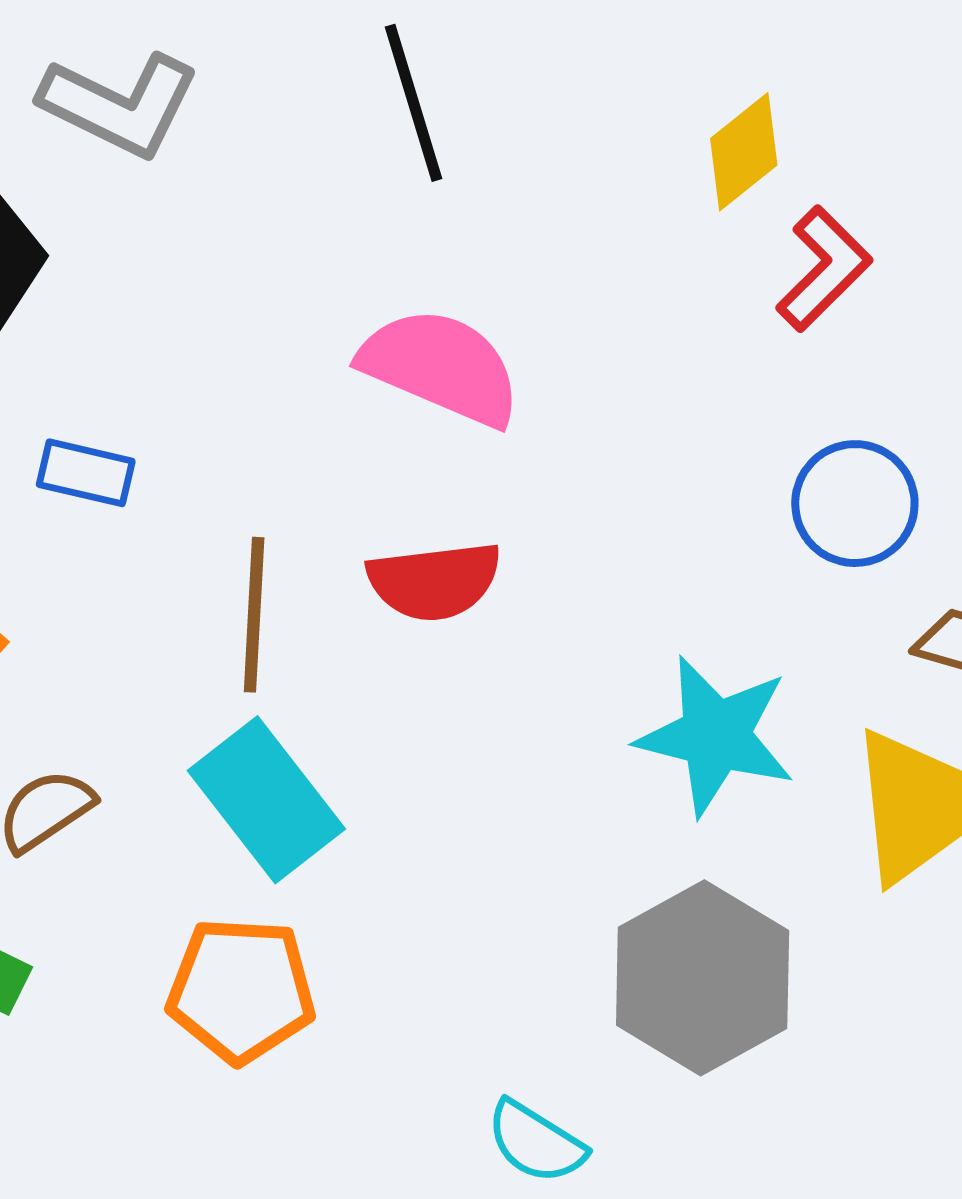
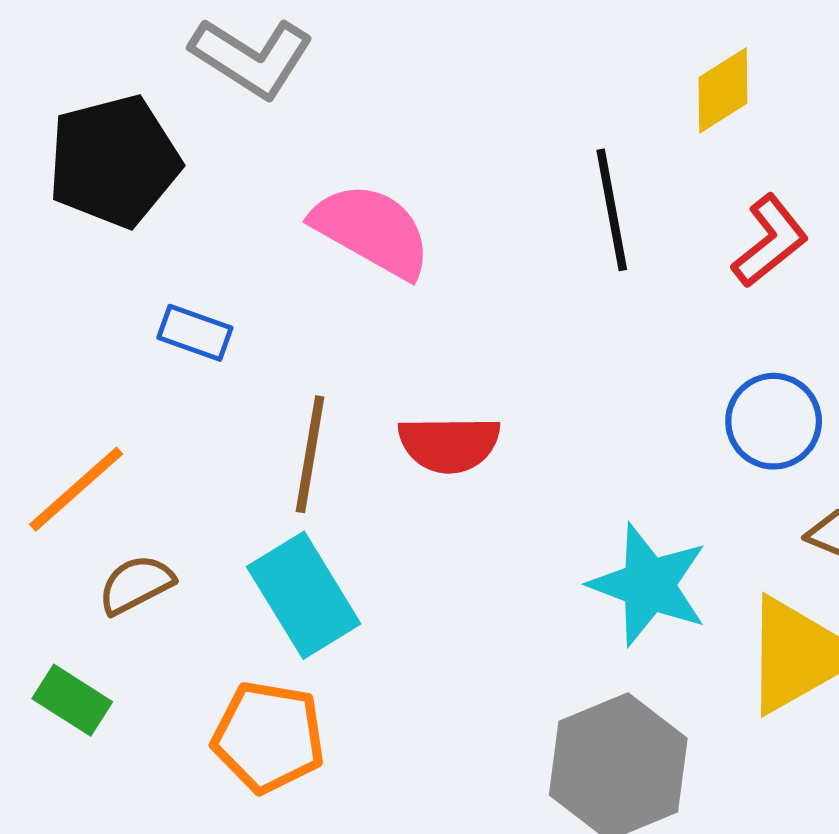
black line: (413, 103) -> (612, 210), moved
yellow diamond: (744, 152) -> (723, 90), moved
pink semicircle: (441, 367) -> (372, 230), moved

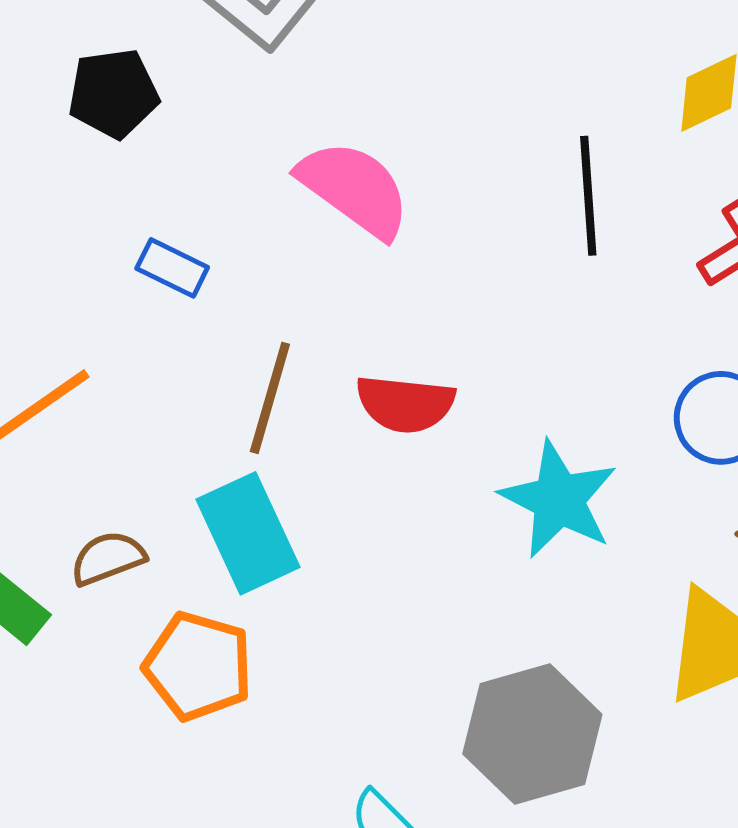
black pentagon: (114, 161) -> (113, 93), size x0.7
brown semicircle: (136, 584) -> (108, 558), moved
cyan star: (649, 585) -> (559, 499), moved

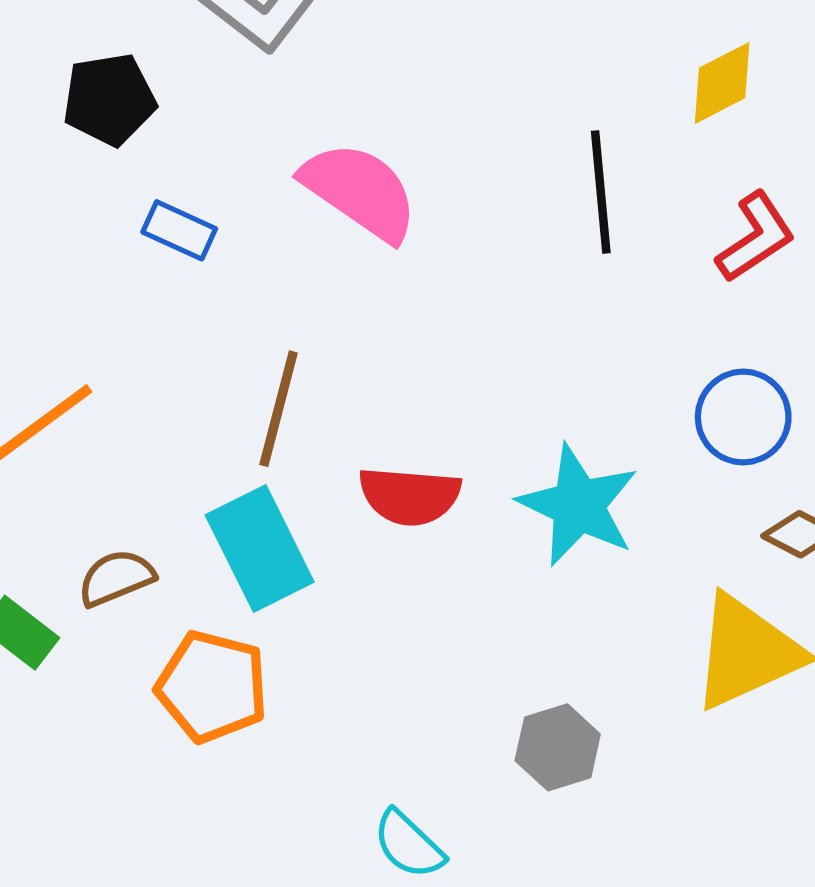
blue rectangle: (172, 268) -> (179, 230), moved
red semicircle: (405, 404) -> (410, 496), moved
gray hexagon: (532, 734) -> (558, 747), size x0.6

